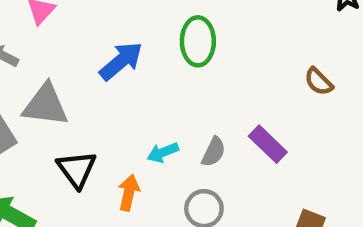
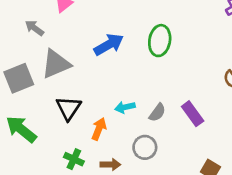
gray triangle: (45, 105) -> (56, 64), turned -40

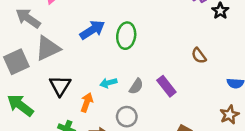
gray arrow: (34, 28) -> (28, 18), size x1.5
green ellipse: (160, 41) -> (126, 36), moved

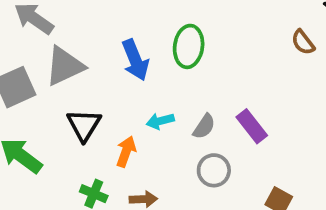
blue arrow: (92, 30) -> (135, 60), moved, turned 100
brown semicircle: (199, 56) -> (303, 42), moved
gray circle: (127, 117) -> (214, 170), moved

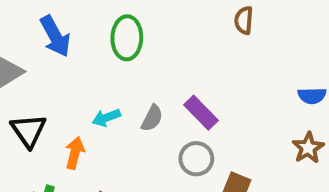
brown semicircle: (303, 42) -> (244, 20), turned 48
blue arrow: (135, 60) -> (55, 36), moved
gray circle: (214, 170) -> (196, 159), moved

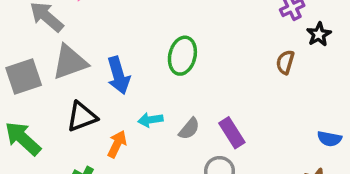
blue arrow: (55, 36) -> (118, 75), moved
black triangle: (28, 131) -> (82, 117), turned 32

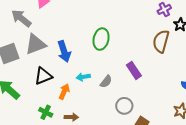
brown semicircle: (285, 62) -> (161, 41), size x1.6
purple rectangle: (232, 133) -> (134, 70), moved

